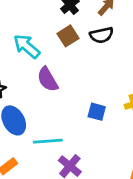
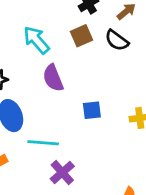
black semicircle: (102, 35) -> (117, 40), turned 40
blue square: (97, 112) -> (92, 110), moved, turned -30

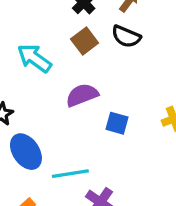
purple semicircle: (53, 78) -> (82, 95), moved, turned 104
blue square: (92, 110) -> (117, 123), turned 36

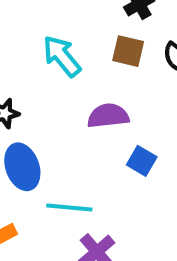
brown square: (85, 41) -> (128, 51), turned 36

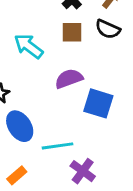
blue square: (142, 161) -> (98, 103), size x1.5

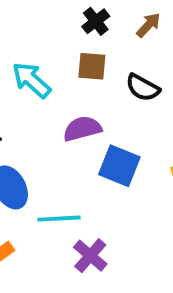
black semicircle: (108, 29) -> (143, 88), moved

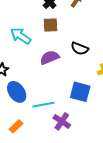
black semicircle: (143, 88) -> (80, 49), moved
blue square: (119, 166) -> (80, 92), moved

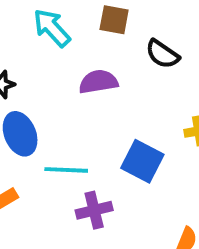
black semicircle: (80, 49) -> (162, 54), moved
purple cross: (62, 121) -> (94, 210), turned 30

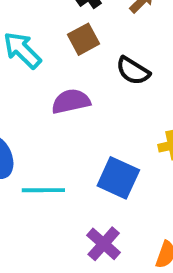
brown square: (114, 20) -> (83, 39), turned -36
purple cross: (94, 210) -> (104, 244), moved, turned -32

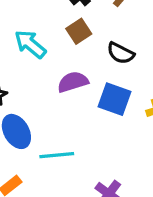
blue square: (118, 178) -> (115, 99), moved

